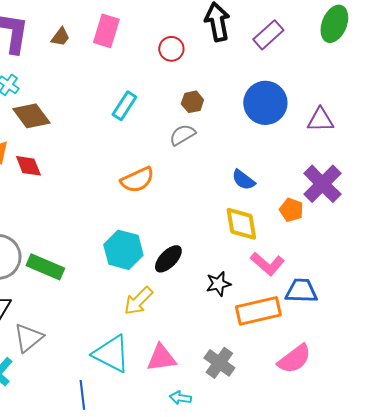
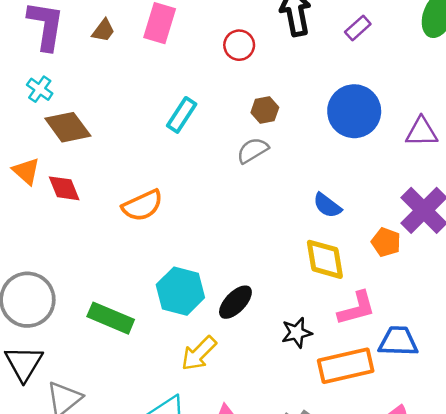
purple rectangle: (268, 35) -> (358, 28), size x0.7
orange semicircle: (137, 180) -> (142, 205), moved
pink L-shape: (267, 264) -> (357, 308), turned -56
green rectangle: (45, 267) -> (111, 318), moved

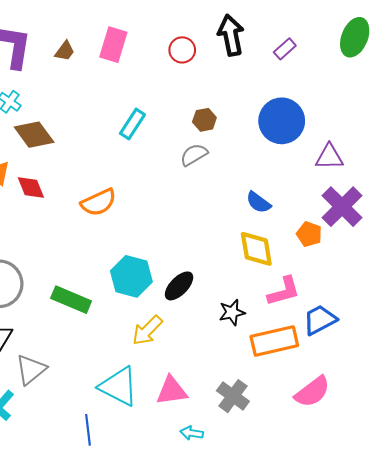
red circle: (239, 45) -> (182, 50), moved
purple triangle: (421, 132) -> (329, 157), moved
blue trapezoid: (398, 341) -> (320, 320), turned -30

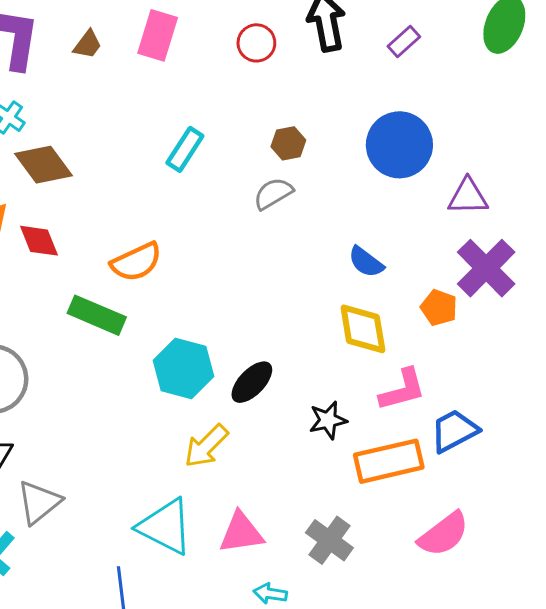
green rectangle: (71, 300) -> (97, 315), moved

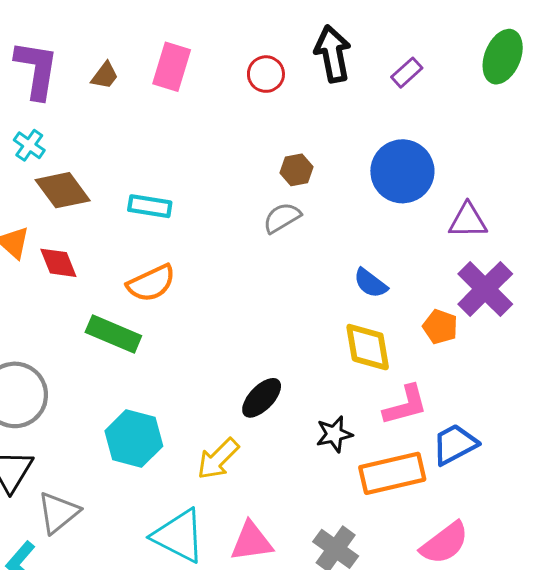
cyan rectangle: (185, 149) -> (150, 206), moved, turned 66
cyan hexagon: (183, 368) -> (134, 439), moved

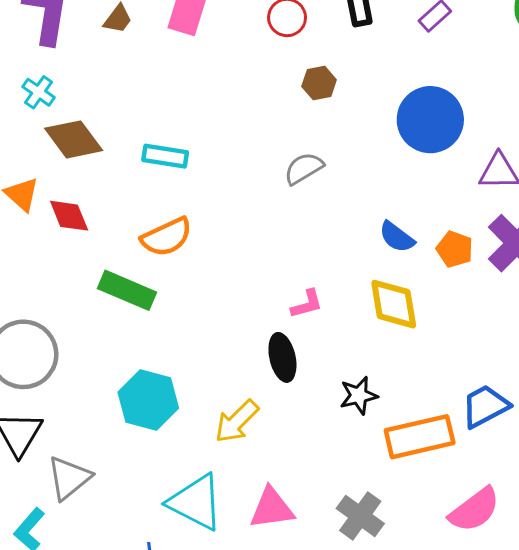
brown hexagon: (296, 170) -> (319, 83), moved
orange pentagon: (440, 327) -> (455, 249), moved
black ellipse: (262, 398) -> (282, 357), turned -57
pink L-shape: (405, 405) -> (307, 304), moved, size x0.7

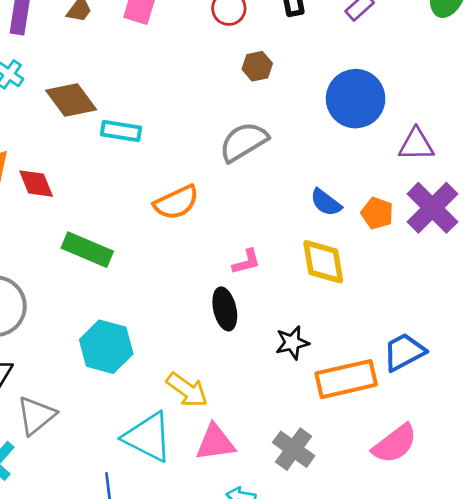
brown diamond: (74, 139) -> (71, 100), moved
gray semicircle: (304, 168) -> (244, 142), size x1.4
orange semicircle: (167, 237) -> (176, 202), moved
yellow arrow: (237, 421) -> (187, 390), moved, turned -99

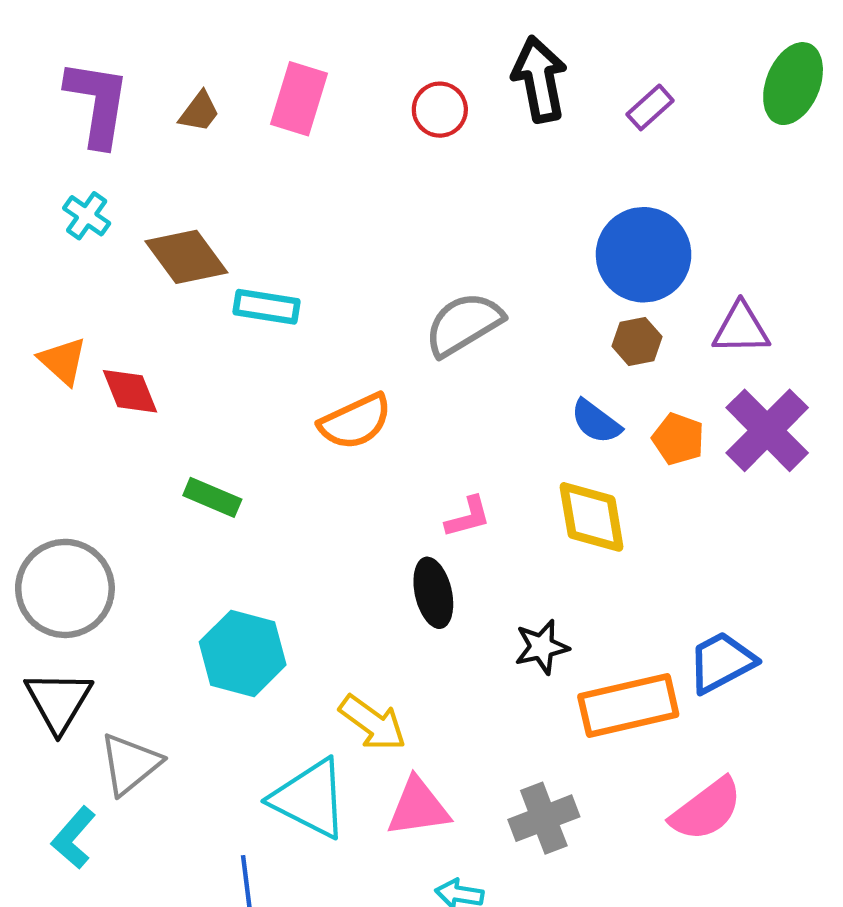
brown hexagon: (257, 66) -> (637, 341), moved
green rectangle: (87, 250) -> (212, 497), size x0.7
gray cross: (294, 449) -> (544, 818), turned 33

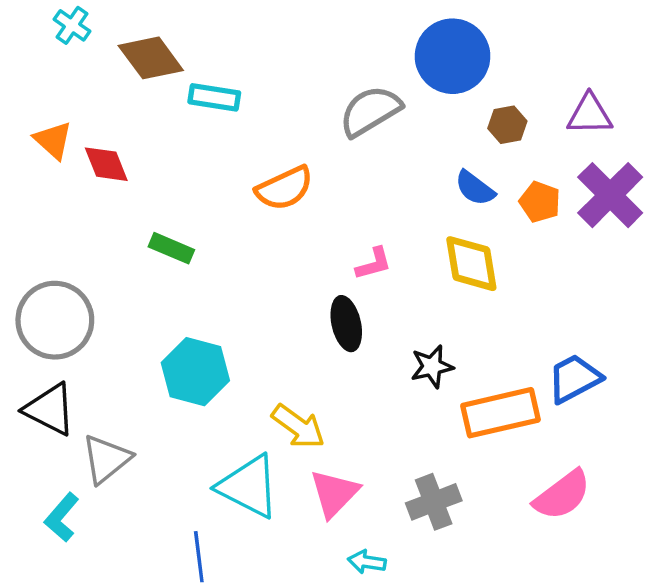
blue circle: (644, 255) -> (453, 56), moved
black triangle: (58, 701) -> (50, 409), turned -34
pink triangle: (418, 807) -> (334, 493), turned -38

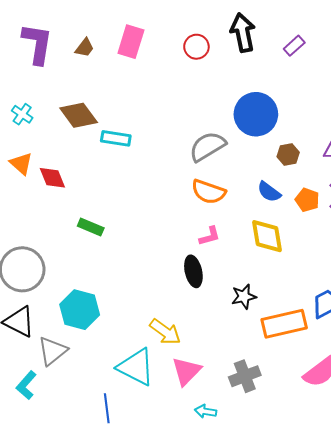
cyan cross: (72, 25) -> (22, 114), moved
orange semicircle: (285, 188) -> (209, 192), moved, turned 44
cyan hexagon: (195, 372) -> (80, 310), moved

